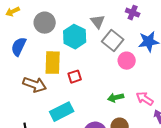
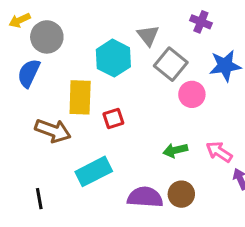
gray circle: (45, 23) -> (47, 37), moved

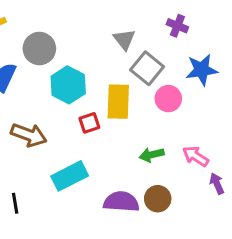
gray circle: (47, 37) -> (39, 49), moved
cyan hexagon: (113, 58) -> (68, 85), moved
yellow rectangle: (80, 97) -> (118, 102), moved

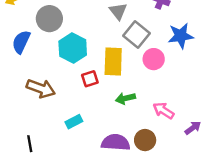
green arrow: (152, 155) -> (125, 98), moved
pink arrow: (196, 156) -> (163, 111), moved
cyan rectangle: (70, 176) -> (74, 122), size x0.6
purple arrow: (217, 184) -> (193, 128), turned 77

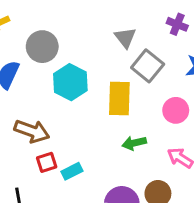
pink circle: (154, 59) -> (176, 110), moved
red square: (90, 79) -> (47, 162), moved

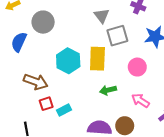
gray square: (148, 66) -> (117, 36), turned 35
cyan hexagon: (70, 82) -> (68, 61), moved

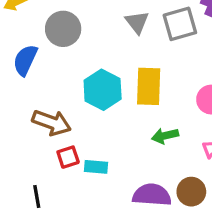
gray triangle: (102, 16) -> (137, 22), moved
gray square: (117, 36) -> (180, 24), moved
cyan rectangle: (64, 110) -> (96, 167), turned 32

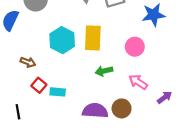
brown arrow: (52, 123) -> (28, 62), size x0.6
red square: (68, 157) -> (39, 85), turned -32

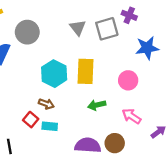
brown arrow: (28, 62) -> (46, 104), moved

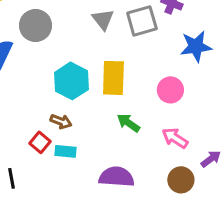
green arrow: (97, 105) -> (128, 123), turned 48
brown circle: (115, 143) -> (181, 180), moved

